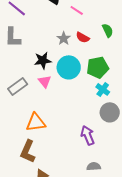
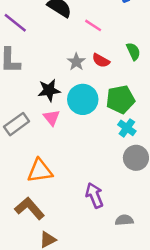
purple arrow: (88, 135) -> (94, 195), moved
brown L-shape: (28, 151) -> (30, 208), turned 115
gray semicircle: (94, 166) -> (124, 220), moved

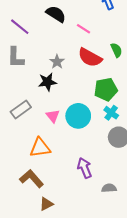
red semicircle: (101, 60) -> (90, 57), size x1.6
gray star: (76, 62) -> (57, 62), moved
cyan circle: (83, 99) -> (78, 116), moved
pink triangle: (52, 118) -> (53, 116), moved

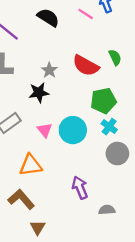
pink line: (84, 29) -> (86, 14), moved
brown triangle: (46, 204) -> (38, 227), turned -32

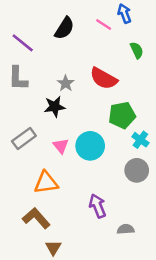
black semicircle: (48, 17) -> (64, 28), turned 90
green semicircle: (115, 57) -> (137, 50), moved
cyan cross: (109, 127) -> (140, 140), moved

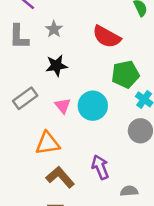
gray star: (66, 83) -> (54, 29), moved
brown L-shape: (36, 218) -> (60, 177), moved

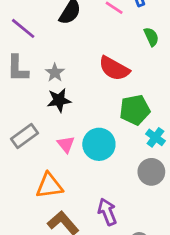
gray star: (54, 29) -> (55, 73), moved

